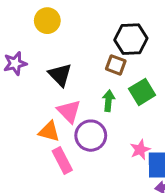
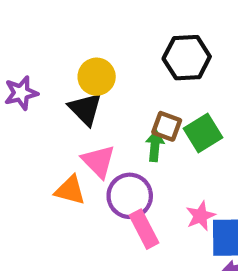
yellow circle: (47, 21) -> (97, 77), moved
brown square: (116, 65) -> (167, 126), moved
pink rectangle: (62, 160) -> (144, 229), moved

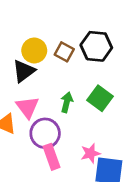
black triangle: (85, 109) -> (24, 71), turned 30
brown square: (167, 126) -> (64, 52), moved
green square: (203, 133) -> (100, 98), turned -30

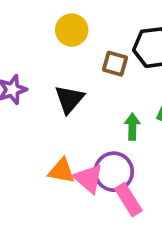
yellow circle: (34, 50) -> (72, 30), moved
pink triangle: (27, 107) -> (89, 179), moved

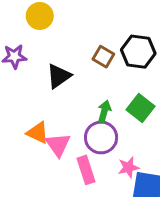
yellow circle: (72, 30) -> (40, 16), moved
purple circle: (114, 172) -> (101, 138), moved

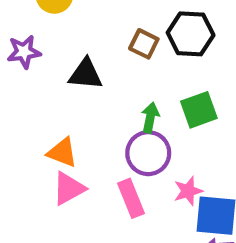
black triangle: (59, 76) -> (86, 74), turned 44
green square: (141, 108) -> (199, 110), turned 36
pink triangle: (58, 145) -> (69, 189), moved, turned 40

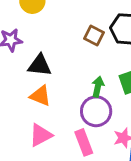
black triangle: (86, 74) -> (40, 65), moved
orange triangle: (62, 153) -> (40, 96), moved

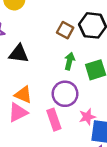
green arrow: (98, 87) -> (69, 61), moved
orange triangle: (40, 96) -> (23, 95), moved

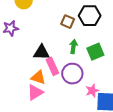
black triangle: (19, 54) -> (41, 52), moved
pink rectangle: (54, 120) -> (52, 66), moved

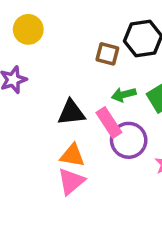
green arrow: (73, 47) -> (124, 95), turned -104
pink rectangle: (52, 66) -> (109, 123), moved

